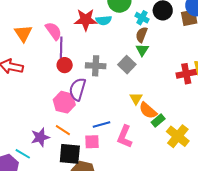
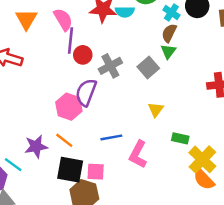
red circle: (65, 65) -> (83, 55), moved
gray cross: (96, 66) -> (110, 66), turned -36
orange semicircle: (148, 111) -> (204, 179), moved
green rectangle: (158, 120) -> (180, 138), turned 48
pink square: (92, 142) -> (96, 172), moved

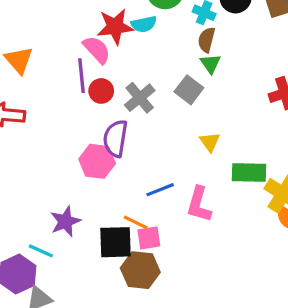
pink semicircle: (63, 19) -> (97, 50), moved
green rectangle: (180, 138) -> (249, 173), size x1.5
orange line: (64, 140) -> (136, 222), moved

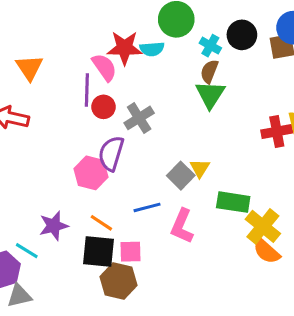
green triangle: (210, 64) -> (210, 94), size x1.5
gray square: (189, 90) -> (181, 176), moved
orange line: (136, 222) -> (101, 223), moved

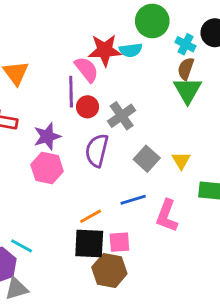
pink hexagon: (91, 173) -> (47, 168), moved
gray square: (181, 176) -> (147, 159), moved
orange line: (101, 223) -> (91, 216), turned -60
purple star: (54, 226) -> (47, 136), moved

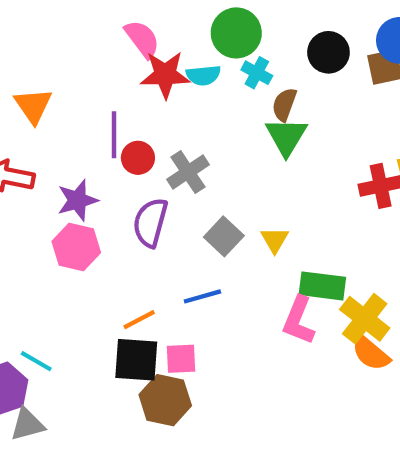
cyan cross: (186, 44) -> (257, 73), moved
pink semicircle: (87, 69) -> (142, 39), moved
pink L-shape: (167, 216) -> (299, 320), moved

